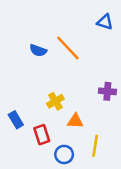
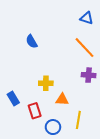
orange line: (68, 48) -> (85, 48), moved
blue semicircle: (38, 50) -> (32, 41), turned 40
yellow cross: (55, 101) -> (46, 83), turned 32

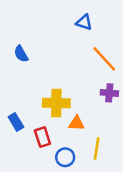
blue triangle: (87, 18) -> (84, 22), moved
blue semicircle: (32, 41) -> (21, 54), moved
yellow cross: (46, 83) -> (56, 103), size x1.5

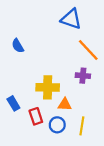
blue triangle: (84, 22) -> (71, 19), size x1.5
purple cross: (109, 93) -> (83, 76), moved
blue circle: (65, 157) -> (57, 125), moved

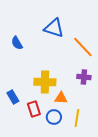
blue triangle: (71, 19) -> (54, 28), moved
purple cross: (83, 76) -> (84, 77), moved

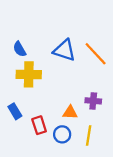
blue triangle: (54, 28) -> (64, 50), moved
purple cross: (84, 77) -> (93, 101), moved
yellow cross: (45, 82) -> (29, 74), moved

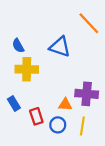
orange line: (96, 54) -> (89, 23), moved
purple cross: (93, 101) -> (87, 94), size x1.5

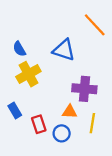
yellow cross: (27, 69) -> (28, 74), turned -30
purple cross: (87, 94) -> (84, 89), moved
yellow line: (82, 126) -> (92, 123), moved

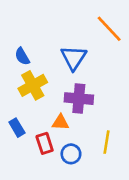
blue triangle: (64, 50) -> (74, 58), turned 45
purple cross: (84, 89) -> (79, 99), moved
orange triangle: (70, 112) -> (60, 122), moved

